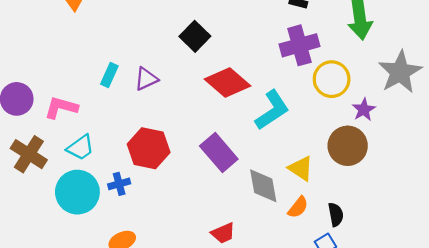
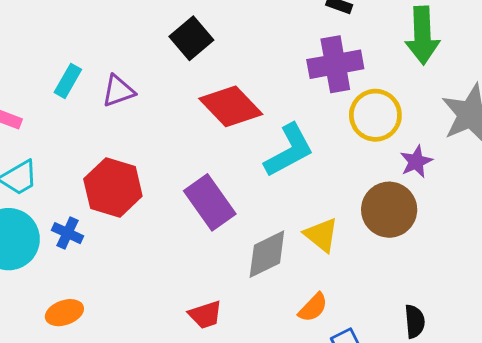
blue cross: (119, 184) -> (67, 233), turned 35
gray diamond: (263, 186) -> (267, 254), turned 69
orange semicircle: (298, 207) -> (313, 307), moved
black semicircle: (336, 215) -> (415, 321), moved

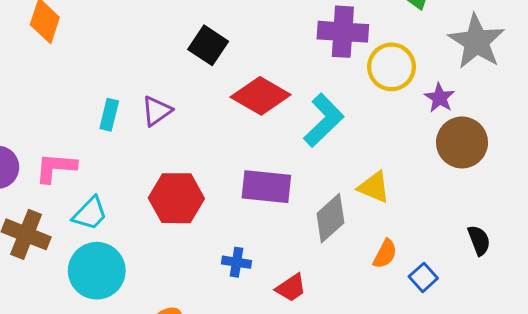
purple cross: (335, 64) -> (343, 32), turned 30
purple rectangle: (210, 202) -> (266, 187), turned -33
brown circle: (389, 210) -> (462, 142), moved
blue cross: (67, 233) -> (237, 262), moved

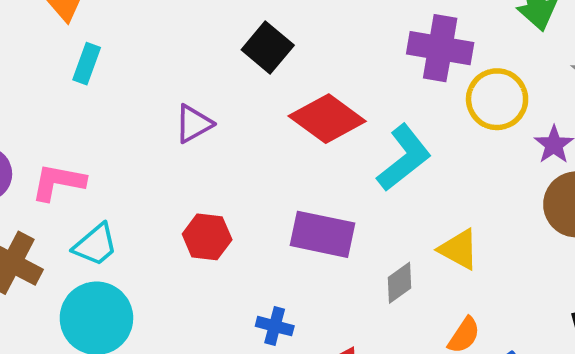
cyan rectangle: (109, 115) -> (87, 64), moved
red hexagon: (176, 198) -> (207, 237), size x0.7
gray diamond: (330, 218) -> (400, 283), size x0.7

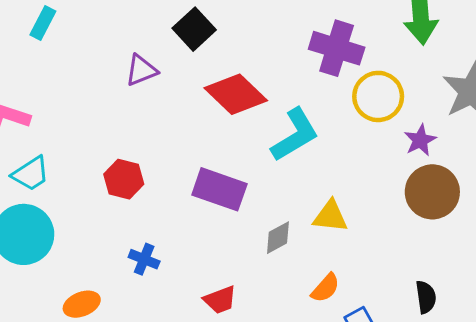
purple triangle: (194, 124) -> (141, 70), moved
yellow triangle: (459, 249) -> (330, 216), turned -30
blue cross: (275, 326) -> (144, 259), moved

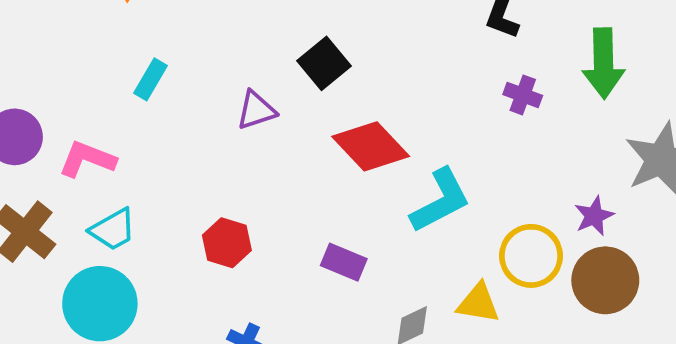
cyan rectangle: (43, 23) -> (151, 79), moved
purple cross: (337, 48) -> (523, 95), moved, size x0.6
yellow circle: (378, 96) -> (531, 256), moved
purple rectangle: (219, 189) -> (344, 262), size x0.7

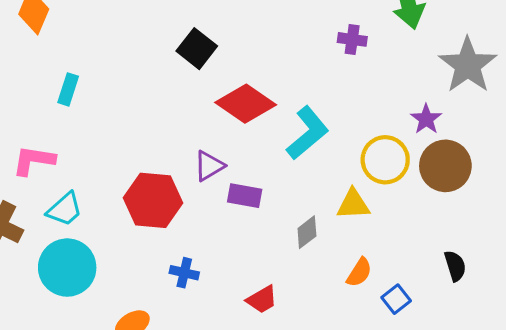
purple triangle: (256, 110) -> (209, 166), moved
red hexagon: (227, 243) -> (153, 200), size x1.5

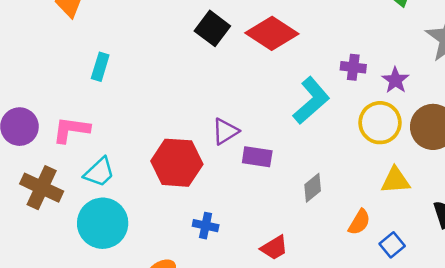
purple cross: (352, 39) -> (353, 67), moved
red diamond: (246, 104) -> (272, 33), moved
purple star: (426, 119) -> (395, 80), moved
yellow triangle: (353, 204) -> (395, 180), moved

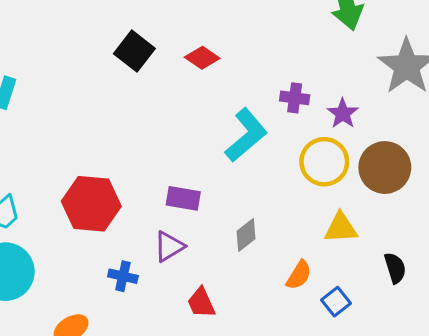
red diamond: (272, 33) -> (202, 58), size x0.6
purple triangle: (225, 131) -> (169, 246), moved
red trapezoid: (274, 248) -> (201, 303), turned 96

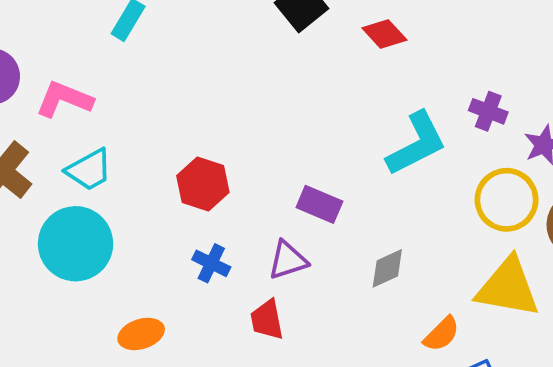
red hexagon: (91, 204) -> (203, 184), size x0.7
yellow triangle: (341, 228) -> (508, 287), size x1.5
blue cross: (123, 276) -> (211, 263), moved
red trapezoid: (201, 303) -> (267, 320), moved

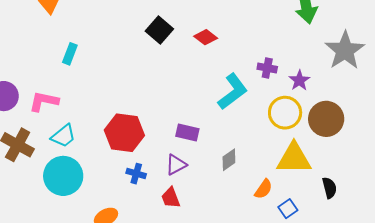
red hexagon: (203, 184) -> (124, 133), size x1.4

